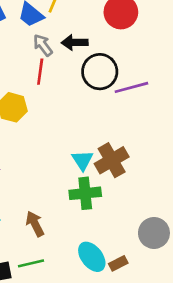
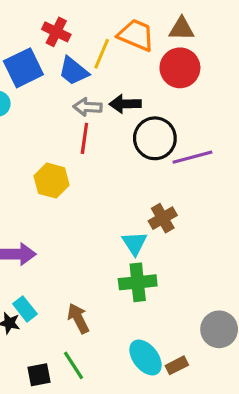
gray arrow: (43, 45) -> (88, 107), turned -50
brown cross: (112, 160) -> (163, 218), moved, size x0.7
green line: (31, 263) -> (73, 365), turned 70

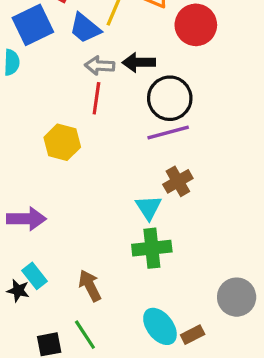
purple line: (192, 157) -> (168, 132), moved

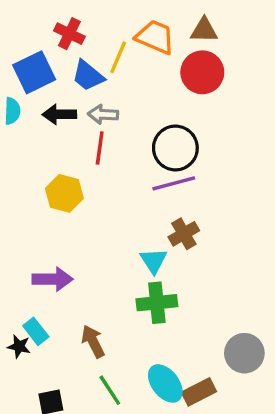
black arrow: (139, 62) -> (59, 114), moved
purple arrow: (26, 219) -> (53, 279), moved
green line: (85, 335) -> (110, 390), moved
brown rectangle: (193, 335) -> (199, 392), size x1.4

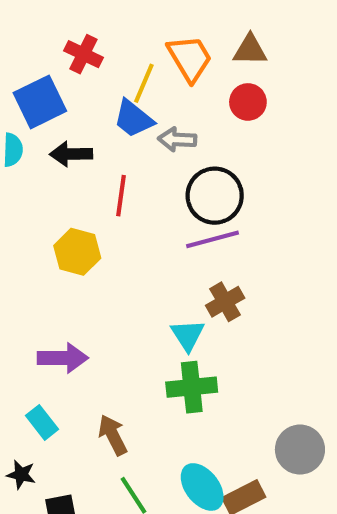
orange trapezoid: (155, 37) -> (190, 58), turned 36
red circle: (202, 72) -> (248, 102), size x0.7
blue trapezoid: (88, 76) -> (133, 119), moved
gray arrow: (103, 114) -> (177, 139), moved
black star: (19, 346) -> (21, 475), moved

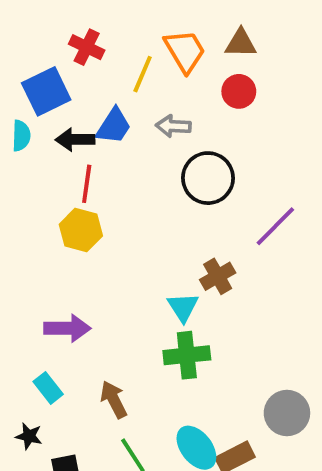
blue trapezoid: (133, 119) -> (114, 126), moved, turned -96
red line: (121, 196) -> (87, 184), moved
purple line: (213, 239) -> (275, 226), moved, turned -30

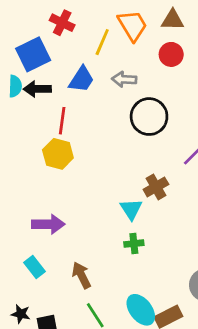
black arrow: (75, 140) -> (37, 89), moved
green cross: (187, 355) -> (134, 244), size x0.6
black star: (29, 436) -> (21, 314), moved

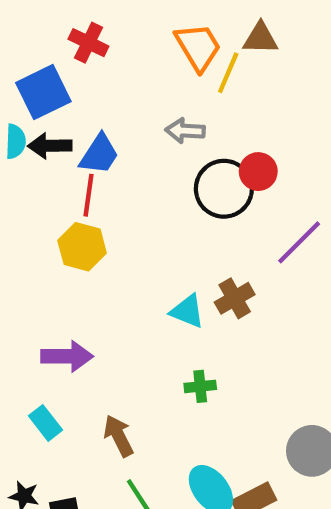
yellow line: (102, 42) -> (228, 73), moved
red circle: (171, 54) -> (258, 172), moved
blue trapezoid: (81, 79) -> (99, 154), moved
cyan triangle: (131, 209) -> (187, 311), moved, turned -35

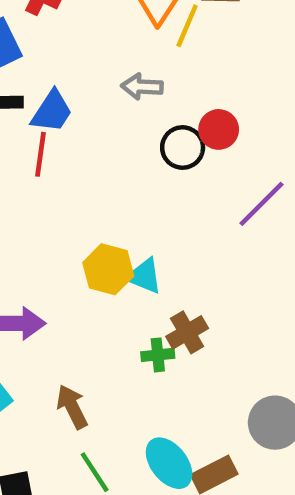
black circle: (224, 189) -> (183, 148), size x0.7
yellow hexagon: (82, 247) -> (108, 269), moved
brown cross: (235, 298) -> (187, 332), moved

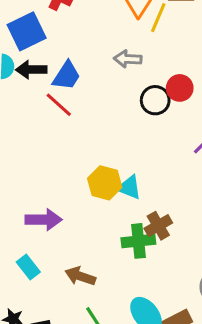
red line: (41, 154) -> (59, 105), turned -56
green cross: (158, 355) -> (138, 241), size x1.5
brown arrow: (72, 407) -> (80, 276), turned -44

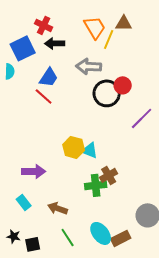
gray arrow: (128, 59) -> (89, 66), size x1.4
black arrow: (31, 70) -> (55, 43), moved
black circle: (155, 100) -> (107, 93), size x1.4

